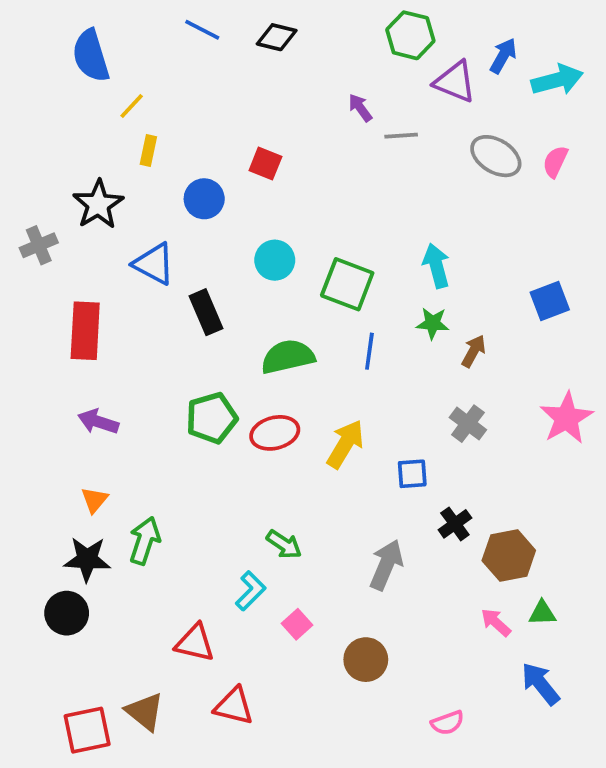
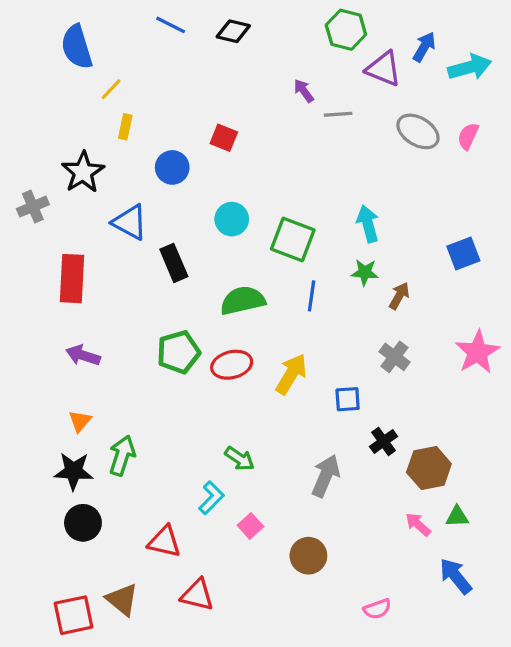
black circle: (67, 613) -> (83, 523), moved

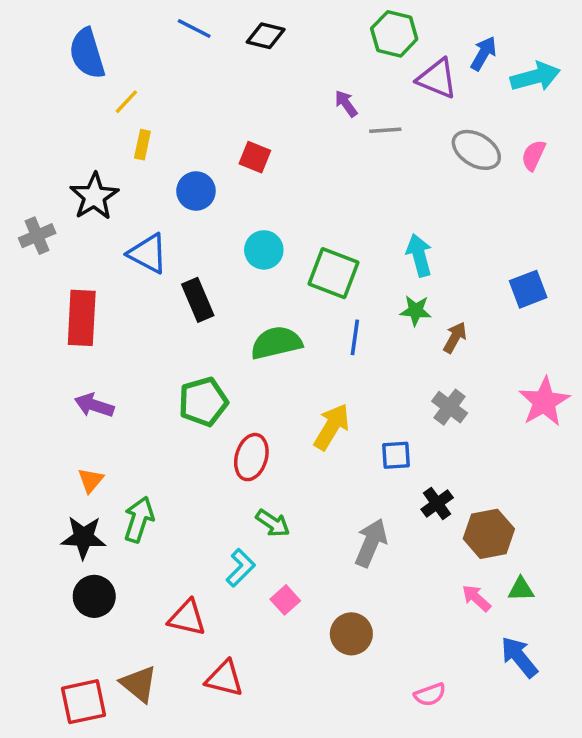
red ellipse: (232, 365) -> (251, 457), moved, turned -60

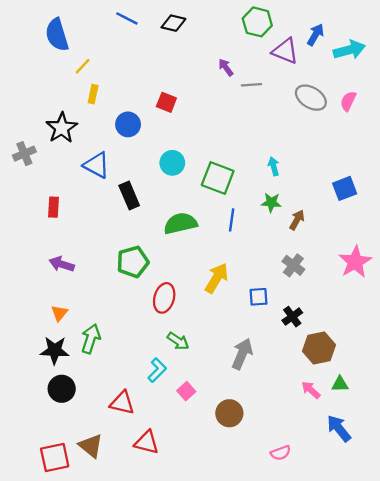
cyan arrow: (419, 255) -> (274, 166), size x0.7
red rectangle: (82, 318) -> (53, 207), size x0.6
black cross: (437, 503) -> (292, 317), moved

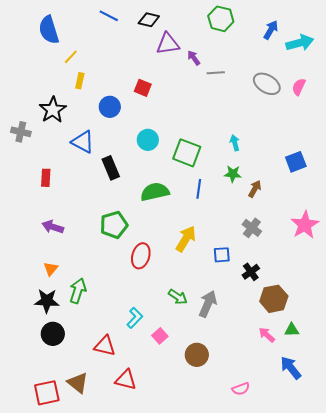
purple triangle: (285, 51) -> (168, 44), moved, turned -30
gray cross: (24, 154) -> (21, 132), turned 36
green arrow: (178, 341) -> (178, 297), moved

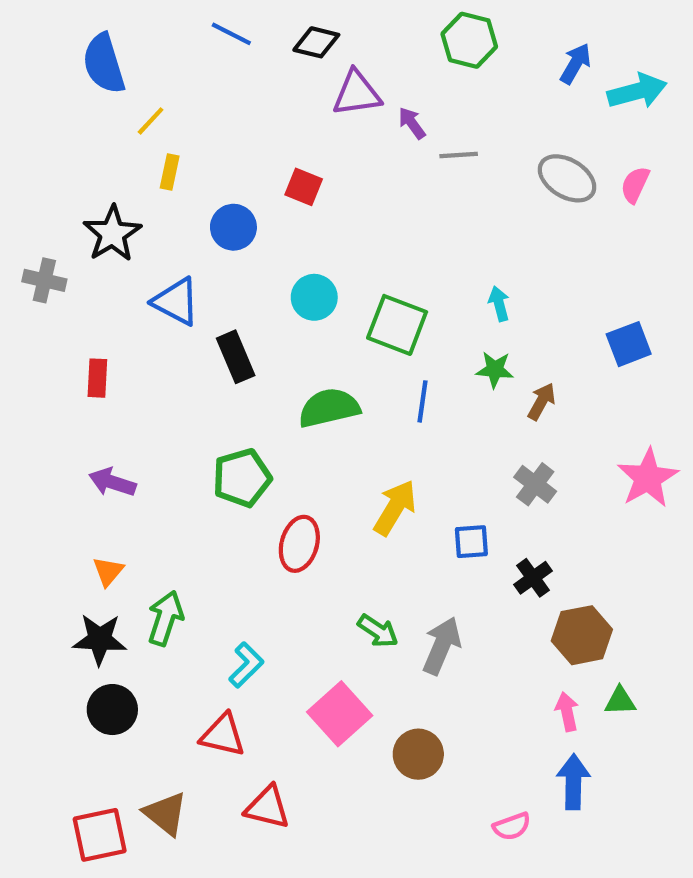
cyan L-shape: (135, 318) -> (246, 665), moved
pink arrow: (267, 335) -> (567, 712), turned 36
pink square: (160, 336) -> (340, 714), size x1.8
blue arrow: (291, 368) -> (573, 782), moved, turned 40

